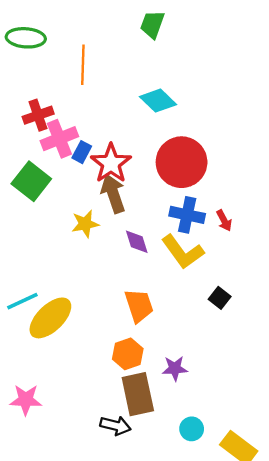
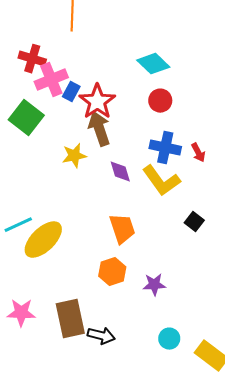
cyan diamond: (158, 101) -> (153, 64), moved
red cross: (38, 115) -> (32, 59), turned 36
red circle: (182, 162) -> (160, 101), size x0.5
brown rectangle: (138, 394) -> (70, 319), moved

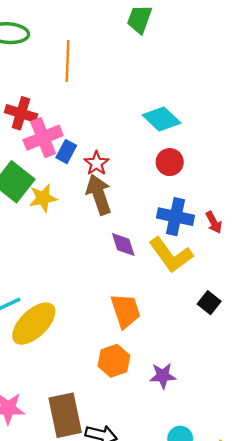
red star: (97, 102) -> (96, 163), size x0.6
yellow star: (74, 156) -> (43, 198), moved

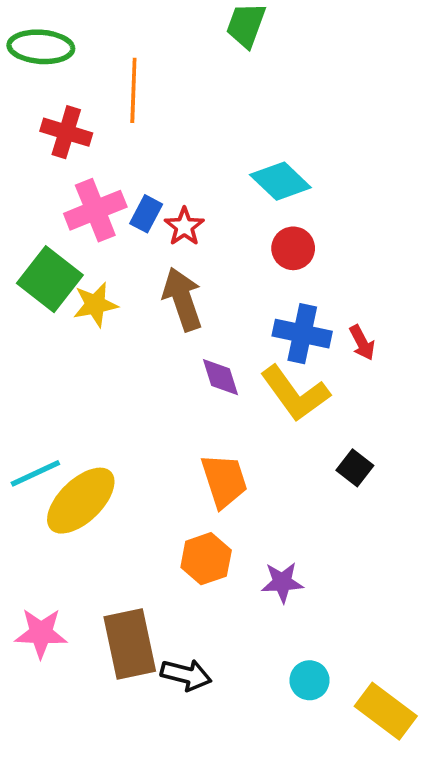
red cross: (21, 113) -> (66, 132), moved
blue rectangle: (66, 152) -> (146, 214), moved
red star: (96, 163) -> (184, 227), moved

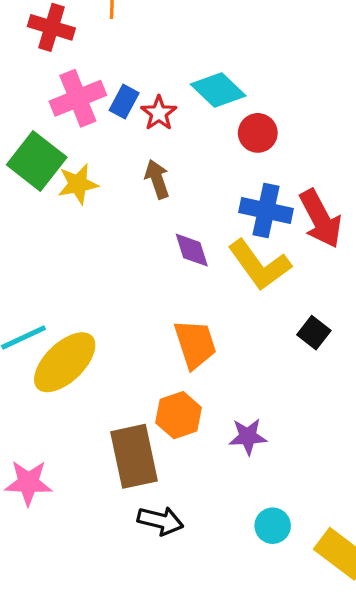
cyan diamond: (280, 181) -> (218, 90), moved
brown arrow: (182, 299) -> (157, 179), size x0.7
red arrow: (362, 343) -> (320, 219), size x1.8
brown rectangle: (130, 644) -> (134, 456), moved

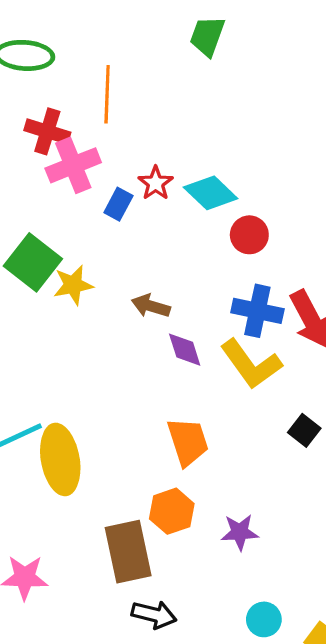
pink cross: (78, 98) -> (73, 165), moved
red star: (159, 113) -> (156, 183), moved
brown arrow: (157, 179) -> (151, 306), moved, turned -54
yellow ellipse: (65, 362) -> (60, 459), turned -56

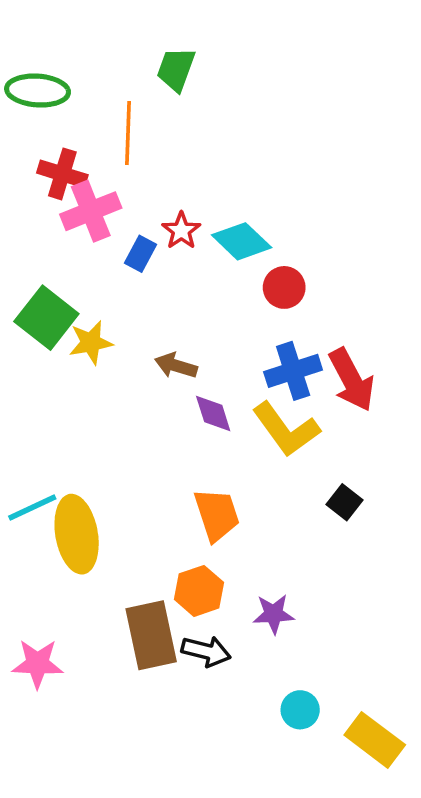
green trapezoid: (207, 36) -> (176, 69), moved
blue cross: (257, 311) -> (293, 371), turned -30
black arrow: (154, 615) -> (206, 651), moved

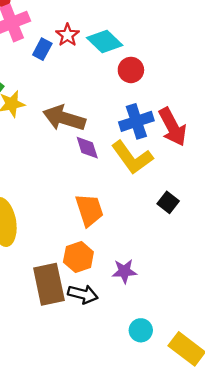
brown arrow: (176, 366) -> (64, 118), size x1.6

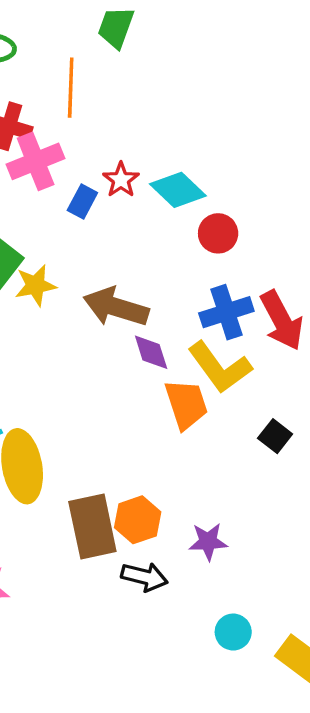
orange trapezoid: (89, 210) -> (186, 404), moved
brown rectangle: (49, 284) -> (92, 527), moved

